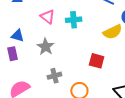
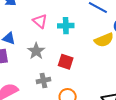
red square: (97, 61) -> (66, 62), moved

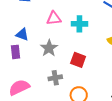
pink triangle: (40, 21) -> (54, 18), turned -49

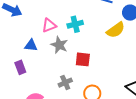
blue triangle: (22, 34) -> (31, 45), moved
gray star: (49, 48) -> (59, 45), moved

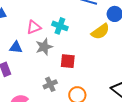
cyan cross: (75, 24) -> (60, 26), turned 35
gray star: (59, 45) -> (44, 47), turned 30

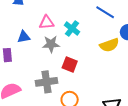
blue triangle: (16, 47) -> (24, 37), turned -32
gray cross: (50, 84) -> (46, 82), size x1.5

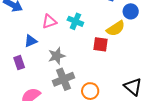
gray star: (51, 44) -> (57, 56), moved
red square: (70, 64) -> (100, 44), moved

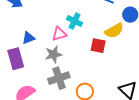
pink triangle: (49, 22) -> (59, 34), moved
purple rectangle: (19, 63) -> (16, 59), size x1.5

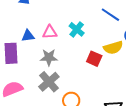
pink triangle: (59, 34) -> (50, 32), moved
gray cross: (59, 78) -> (49, 82), turned -35

